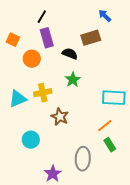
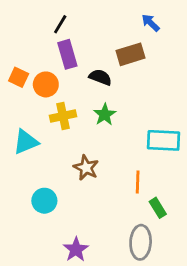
orange square: (13, 40) -> (19, 77), moved
yellow cross: (43, 93) -> (63, 116), moved
orange line: (105, 126) -> (138, 182), moved, turned -49
gray ellipse: (83, 159) -> (141, 242), moved

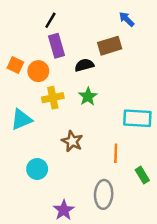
black semicircle: (100, 77) -> (84, 65), turned -36
green rectangle: (158, 208) -> (142, 175), moved
gray ellipse: (141, 242) -> (104, 194), moved

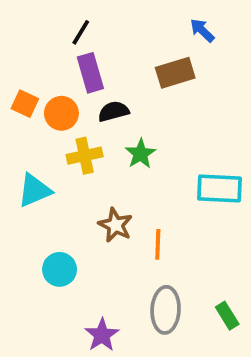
black semicircle: (84, 65) -> (113, 111), moved
orange line: (116, 153) -> (158, 244), moved
green rectangle: (142, 175) -> (227, 316), moved

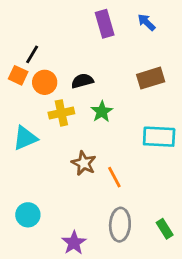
black line: (81, 32) -> (32, 54), moved
purple rectangle: (90, 73) -> (105, 24), moved
brown rectangle: (175, 73) -> (151, 78), moved
orange line: (158, 244) -> (114, 177), turned -30
cyan circle: (60, 269) -> (28, 215), moved

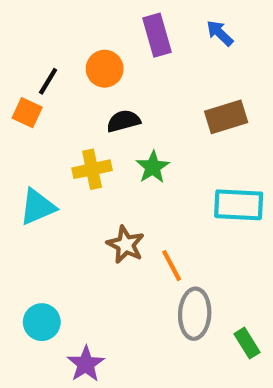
orange circle: (45, 82) -> (105, 69), moved
gray ellipse: (120, 225) -> (195, 314), moved
purple star: (74, 243) -> (86, 364), moved

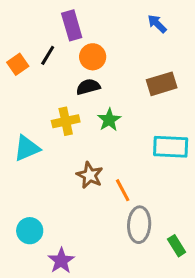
purple rectangle: (157, 35) -> (72, 25), moved
orange circle: (105, 69) -> (93, 57), moved
black line: (48, 81) -> (48, 55), moved
orange square: (27, 113) -> (18, 64), moved, turned 30

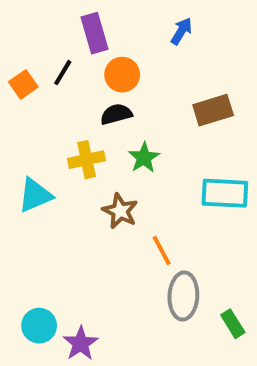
blue arrow: (157, 24) -> (181, 31), moved, turned 78
brown star: (90, 175) -> (120, 211), moved
cyan circle: (30, 231) -> (39, 326), moved

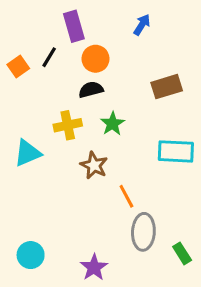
purple star: (81, 343) -> (94, 267), moved

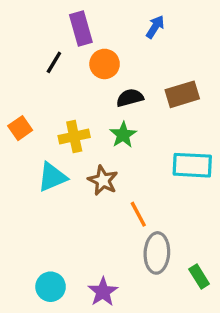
orange square: (18, 66) -> (20, 128), moved
black semicircle: (91, 90) -> (130, 98), moved
cyan triangle: (27, 153) -> (52, 177), moved
cyan circle: (31, 255) -> (51, 287), moved

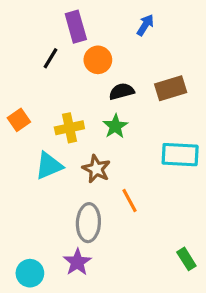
gray ellipse: (157, 253) -> (88, 223), moved
cyan circle: (51, 287) -> (30, 273), moved
purple star: (103, 292) -> (77, 262), moved

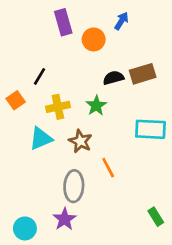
black line: (50, 58) -> (39, 76), moved
orange circle: (98, 60) -> (94, 39), moved
black semicircle: (122, 91) -> (113, 78), moved

